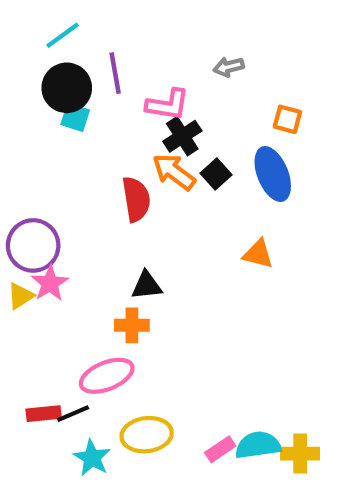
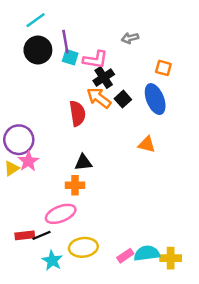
cyan square: (75, 117) -> (70, 57), moved

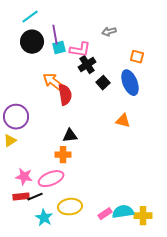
cyan square: (70, 57) -> (59, 48), turned -32
orange arrow: (99, 98) -> (53, 82), moved
pink star: (28, 161) -> (24, 177), moved, turned -30

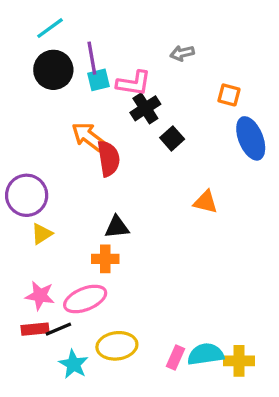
blue ellipse: (130, 83) -> (251, 138), moved
yellow triangle: (10, 141) -> (42, 234), moved
pink rectangle: (105, 214) -> (175, 358), turned -32

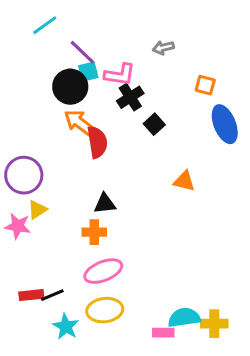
purple line: (92, 58) -> (82, 52), turned -36
black circle: (53, 70) -> (70, 87), moved
pink star: (40, 296) -> (18, 226), moved
pink ellipse: (85, 299) -> (103, 271), moved
pink rectangle: (175, 358) -> (163, 333), moved, turned 66

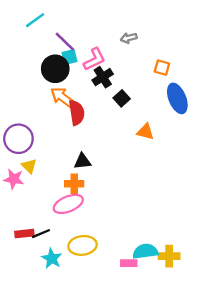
pink L-shape: (120, 75) -> (94, 59), turned -35
orange triangle: (184, 181) -> (145, 132), moved
yellow triangle: (37, 210) -> (29, 166), turned -42
pink ellipse: (103, 271) -> (68, 204), moved

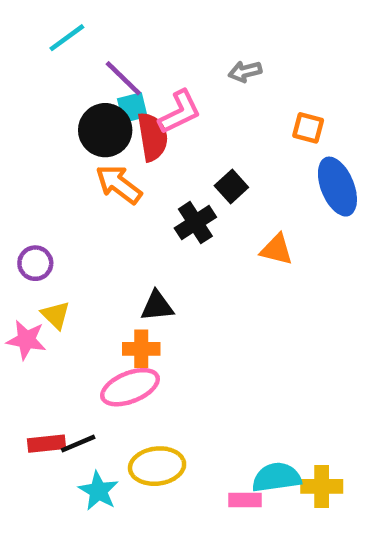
black cross: (103, 77) -> (195, 223), moved
red semicircle: (77, 113) -> (153, 137), moved
purple circle: (18, 139) -> (35, 263), size x0.6

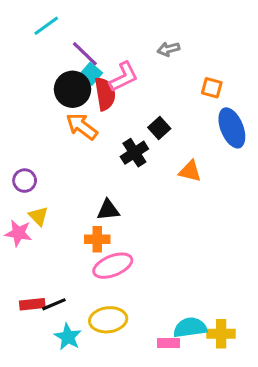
cyan square: (132, 108) -> (91, 74), turned -35
pink ellipse: (130, 387) -> (113, 266), moved

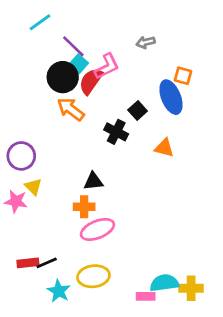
red semicircle: (105, 94) -> (91, 81), turned -136
blue ellipse: (232, 128) -> (171, 97), moved
black cross: (134, 153) -> (116, 132), turned -30
purple circle: (25, 181) -> (21, 156), size x1.4

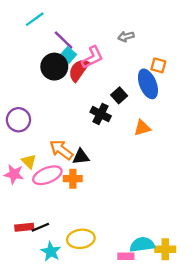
orange arrow: (71, 109) -> (61, 150), moved
orange triangle: (164, 148) -> (142, 128), turned -30
purple circle: (21, 156) -> (18, 120), moved
pink ellipse: (97, 229) -> (47, 175), moved

